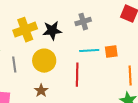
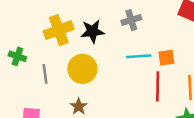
red line: (77, 75) -> (158, 86), moved

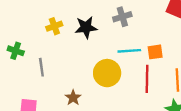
yellow cross: (59, 30) -> (54, 26), size x0.6
yellow circle: (82, 69) -> (107, 73), moved

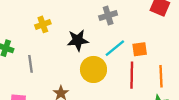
black star: (86, 27) -> (78, 40), moved
cyan line: (129, 51) -> (115, 48), turned -35

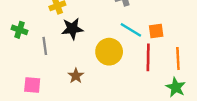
black star: (78, 40) -> (72, 29), moved
cyan line: (115, 48) -> (131, 30), turned 70

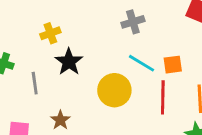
black star: (72, 29) -> (69, 62), turned -30
brown star: (76, 76) -> (60, 120), moved

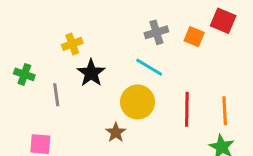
cyan line: (141, 63) -> (149, 67), moved
orange square: (173, 65) -> (194, 37), moved, turned 30
brown star: (60, 120) -> (116, 132), moved

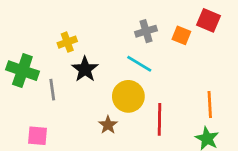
green cross: (24, 74) -> (22, 71), size x1.6
red line: (187, 109) -> (160, 119), moved

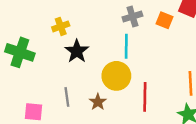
cyan line: (139, 64) -> (126, 46), turned 60
gray line: (52, 90) -> (67, 97), moved

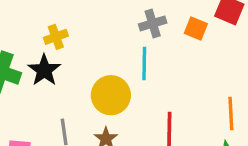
black star: (77, 51) -> (44, 70), moved
yellow circle: (116, 76) -> (111, 95), moved

